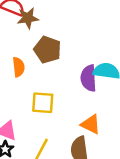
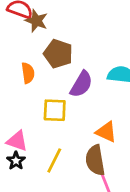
brown star: (28, 18) -> (36, 21), turned 30
purple semicircle: (89, 78) -> (81, 84), moved, turned -145

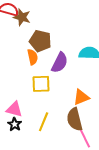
orange semicircle: (28, 73) -> (33, 57), moved
orange triangle: (106, 132) -> (81, 97), turned -42

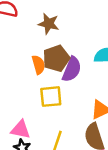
brown star: (22, 17) -> (49, 24), moved
brown pentagon: (40, 41) -> (56, 58), moved, turned -30

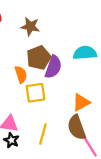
orange semicircle: (38, 65) -> (21, 74), moved

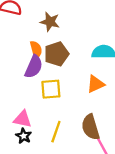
purple semicircle: (53, 67) -> (34, 67), moved
orange semicircle: (21, 74) -> (36, 50), moved
orange triangle: (81, 102) -> (96, 84), moved

